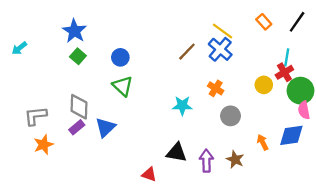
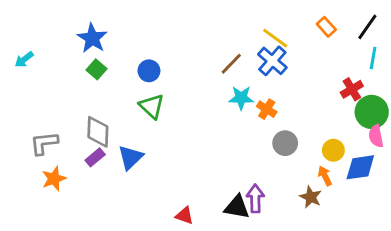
cyan line: (287, 57) -> (373, 58), moved
yellow circle: (264, 85) -> (333, 150), moved
cyan star: (182, 106) -> (241, 98), moved
black triangle: (177, 153) -> (237, 207), moved
brown star: (235, 159) -> (311, 197), moved

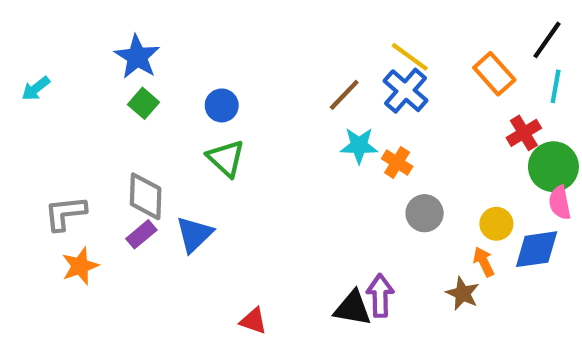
orange rectangle: (326, 27) -> (494, 74), moved, size x1.4
red triangle: (184, 216) -> (253, 321), moved

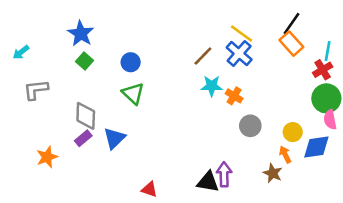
black line: (547, 40) -> (291, 24), moved
red cross: (524, 133) -> (323, 70), moved
gray L-shape: (65, 213) -> (36, 90), moved

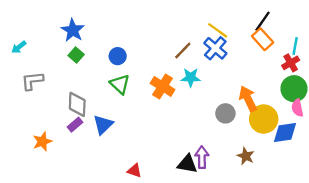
orange cross: (234, 96) -> (163, 86), moved, size x1.5
yellow circle: (293, 132) -> (264, 119), size x1.6
orange arrow: (285, 154) -> (248, 99), moved, size x1.6

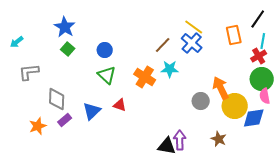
black line: (263, 21) -> (258, 19), moved
orange rectangle: (263, 39) -> (234, 35), turned 30
gray diamond: (77, 104) -> (57, 99), moved
purple rectangle: (75, 125) -> (65, 120), moved
red triangle: (134, 171) -> (120, 105), moved

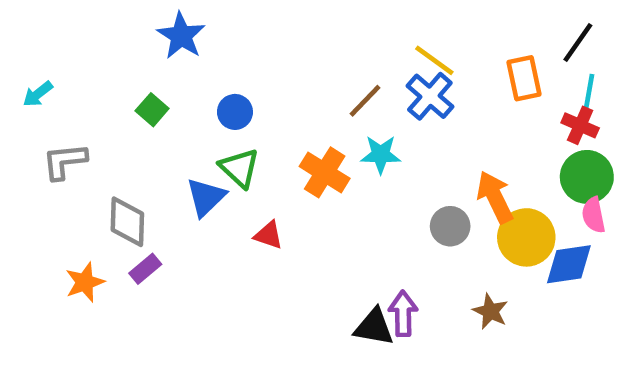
blue star: (65, 27) -> (181, 36), moved
red cross: (259, 56) -> (580, 125), turned -35
blue triangle: (92, 111) -> (206, 197), moved

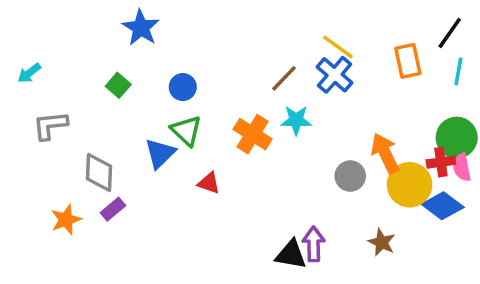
red cross: (580, 125) -> (441, 162), moved, turned -32
blue diamond: (569, 264) -> (443, 206), turned 45

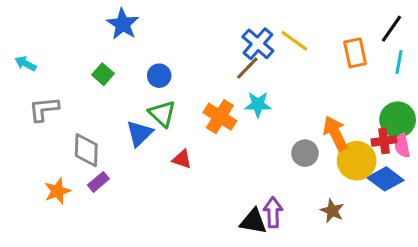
cyan arrow: (29, 73) -> (26, 64), turned 65
blue cross: (335, 75) -> (258, 44), moved

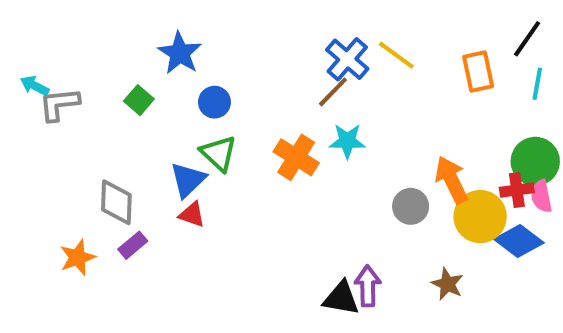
blue star: (123, 24) -> (180, 53), moved
gray L-shape: (44, 109) -> (59, 104), moved
red triangle: (182, 159) -> (192, 215), moved

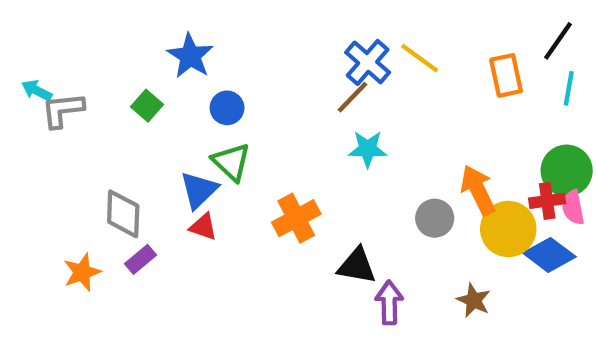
orange cross: (296, 157) -> (296, 218), moved, turned 30
black triangle: (341, 298) -> (357, 266), moved

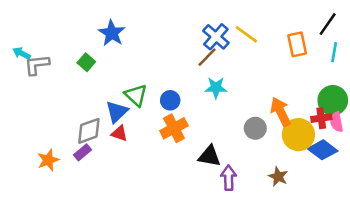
blue circle: (227, 108) -> (170, 100), moved
gray diamond: (123, 214) -> (89, 131), moved, turned 68

